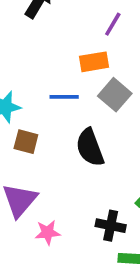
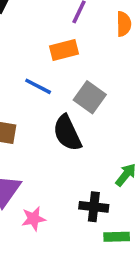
gray square: (115, 95) -> (90, 97), moved
blue line: (64, 97) -> (38, 86), turned 32

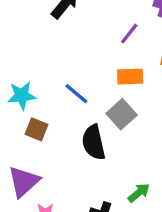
orange rectangle: (64, 50) -> (130, 77), moved

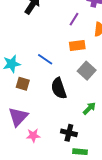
gray square: (122, 114) -> (87, 71), moved
green arrow: (139, 193) -> (89, 108), moved

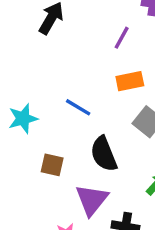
brown square: (23, 84) -> (52, 165), moved
purple triangle: (18, 117) -> (92, 200), moved

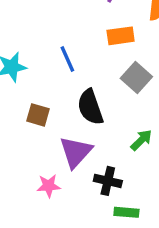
blue line: (78, 107) -> (67, 59), turned 32

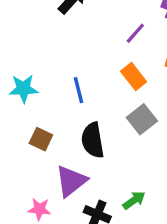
orange rectangle: (121, 36) -> (134, 76), turned 50
green arrow: (141, 140) -> (134, 200), moved

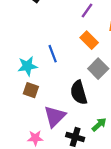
cyan star: (23, 89) -> (27, 66), moved
black semicircle: (93, 140) -> (79, 93), moved

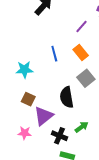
blue line: (53, 54) -> (54, 54), moved
brown square: (31, 90) -> (28, 99), moved

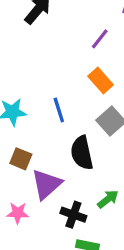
blue line: (54, 54) -> (59, 110), moved

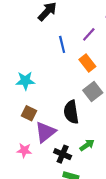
blue line: (59, 110) -> (62, 44), moved

